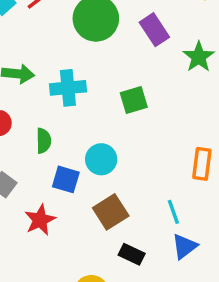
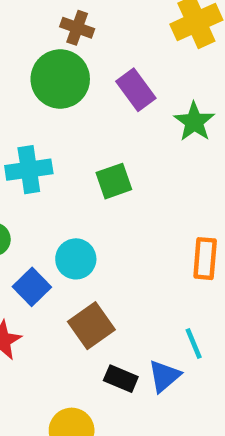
blue square: (66, 179) -> (32, 287), turned 32
cyan line: (173, 212) -> (194, 344), moved
blue triangle: (184, 246) -> (164, 376), moved

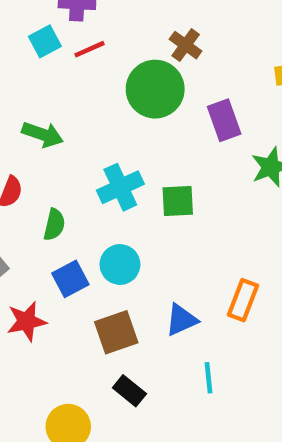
cyan cross: (29, 170) -> (120, 187), moved, turned -33
blue triangle: (164, 376) -> (181, 320), moved

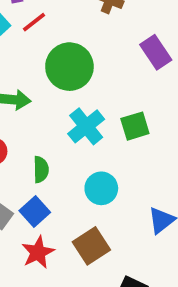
green circle: (155, 89) -> (69, 67), moved
blue square: (70, 279) -> (35, 211), moved
brown square: (116, 332) -> (91, 246), moved

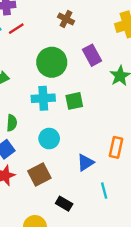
green circle: (69, 67) -> (52, 62), moved
cyan cross: (86, 126) -> (43, 98), turned 30

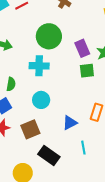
purple rectangle: (92, 55) -> (82, 48), moved
green square: (74, 101) -> (87, 71), moved
black rectangle: (64, 204) -> (49, 156), size x1.5

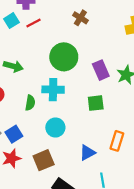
green square: (87, 71) -> (96, 103), moved
green semicircle: (11, 84) -> (30, 103), moved

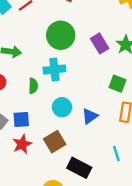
green square: (96, 103) -> (117, 84), moved, turned 35
blue square: (14, 134) -> (21, 119), turned 35
blue triangle: (87, 153) -> (90, 116), moved

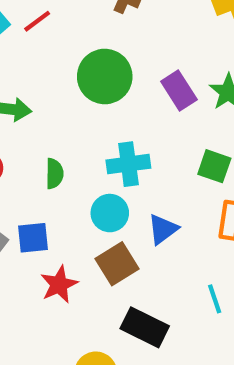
cyan cross: (54, 70) -> (128, 164), moved
brown square: (55, 142) -> (117, 264), moved
red star: (22, 144) -> (59, 284), moved

